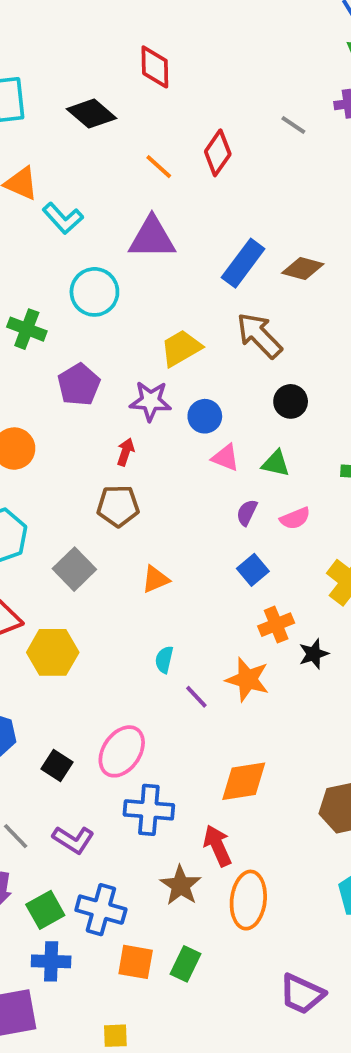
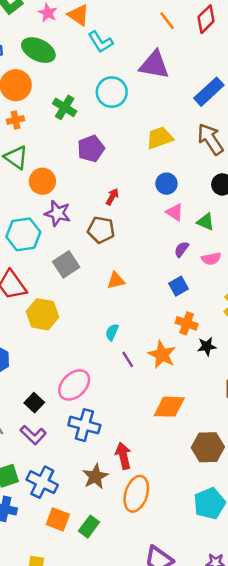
purple star: (150, 401) -> (58, 213), moved
orange cross: (276, 625) -> (187, 323), turned 30
black square: (57, 765) -> (34, 403), moved
orange diamond: (244, 781) -> (169, 407), moved

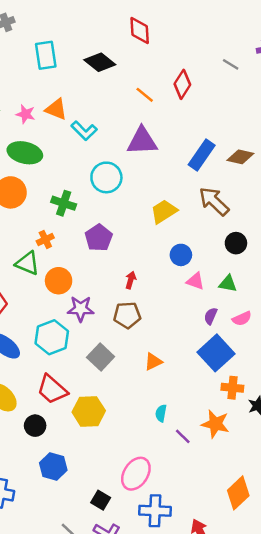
orange cross: (16, 120) -> (45, 239), moved
blue square: (178, 286) -> (216, 353), size x1.8
orange diamond: (169, 407) -> (238, 493), moved, turned -32

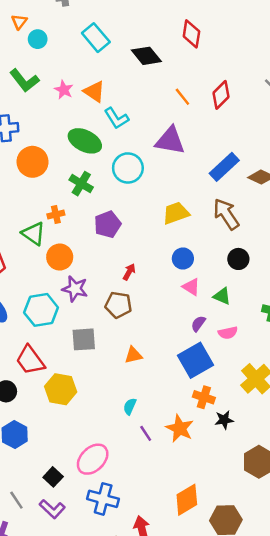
cyan rectangle: (46, 55) -> (96, 38), turned -44
green ellipse: (25, 153) -> (85, 141), moved
gray square: (101, 357) -> (84, 339), turned 30

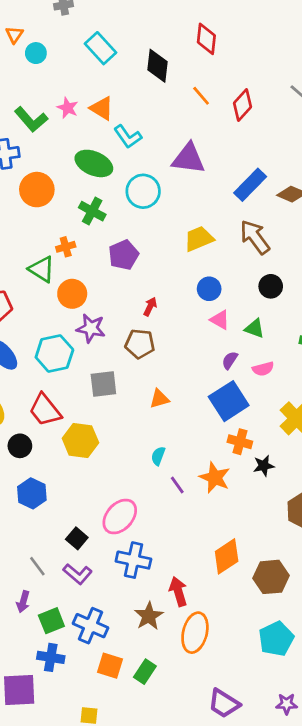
black diamond: (146, 56) -> (157, 66), turned 48
green L-shape: (24, 80) -> (31, 119), moved
orange line: (182, 97) -> (201, 96), moved

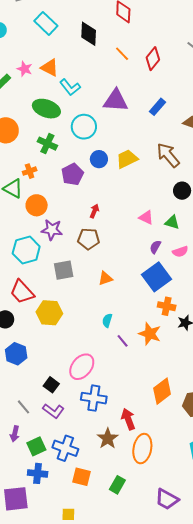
blue rectangle: (250, 185) -> (158, 107), moved, size x0.7
blue circle: (209, 289) -> (99, 159), moved
green rectangle: (145, 672) -> (117, 485), moved

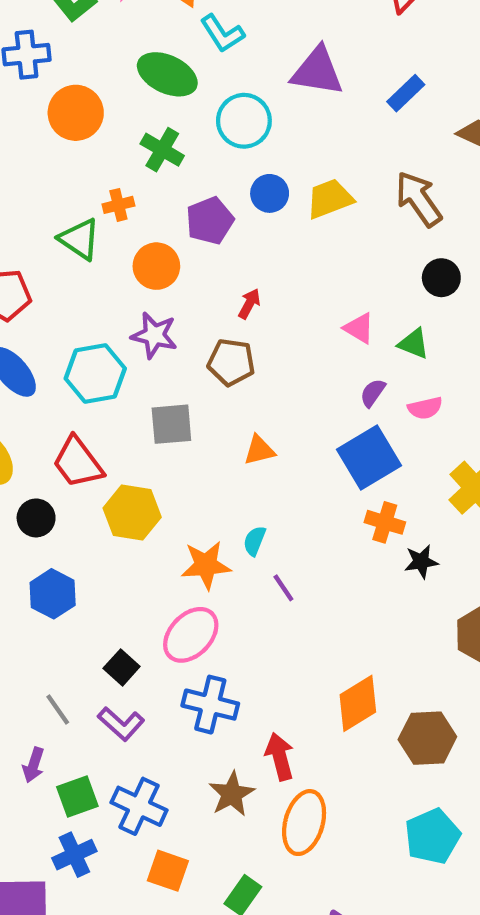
orange circle: (37, 205) -> (156, 266), moved
orange star: (150, 334) -> (206, 565), moved, turned -30
blue cross: (38, 473) -> (74, 855), turned -36

